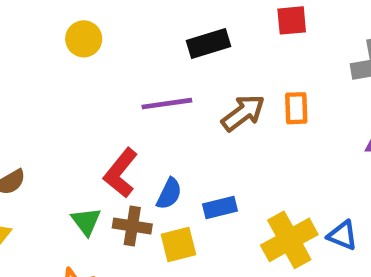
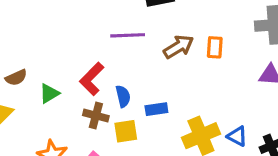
blue semicircle: (169, 194) -> (123, 96), turned -45
green triangle: (86, 221) -> (49, 94), moved, turned 30

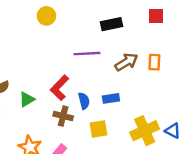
blue rectangle: (156, 109) -> (111, 98), moved
yellow square: (126, 131) -> (98, 129), moved

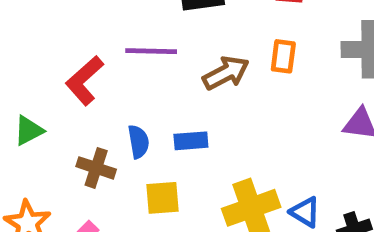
orange rectangle: (154, 62) -> (283, 56), moved
red L-shape: (60, 88) -> (84, 80), moved

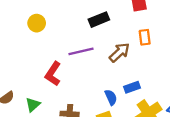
blue rectangle: (191, 141) -> (132, 87), moved
blue semicircle: (138, 142) -> (111, 97), moved

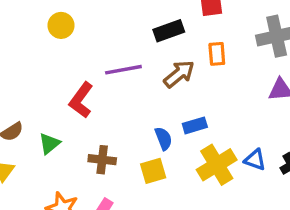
black rectangle: (99, 20) -> (169, 31), moved

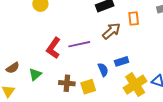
purple line: (123, 70) -> (79, 44), moved
yellow square: (153, 171) -> (88, 87), moved

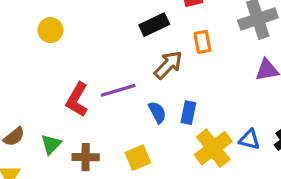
blue rectangle: (122, 61) -> (188, 113), turned -56
blue semicircle: (103, 70) -> (157, 112), moved
brown cross: (67, 83) -> (86, 157), moved

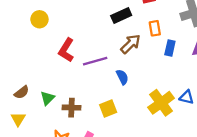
yellow circle: (51, 30) -> (39, 19), moved
red L-shape: (77, 100) -> (66, 50), moved
blue rectangle: (188, 113) -> (170, 48), moved

